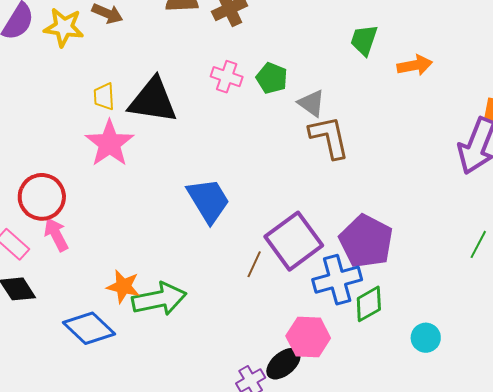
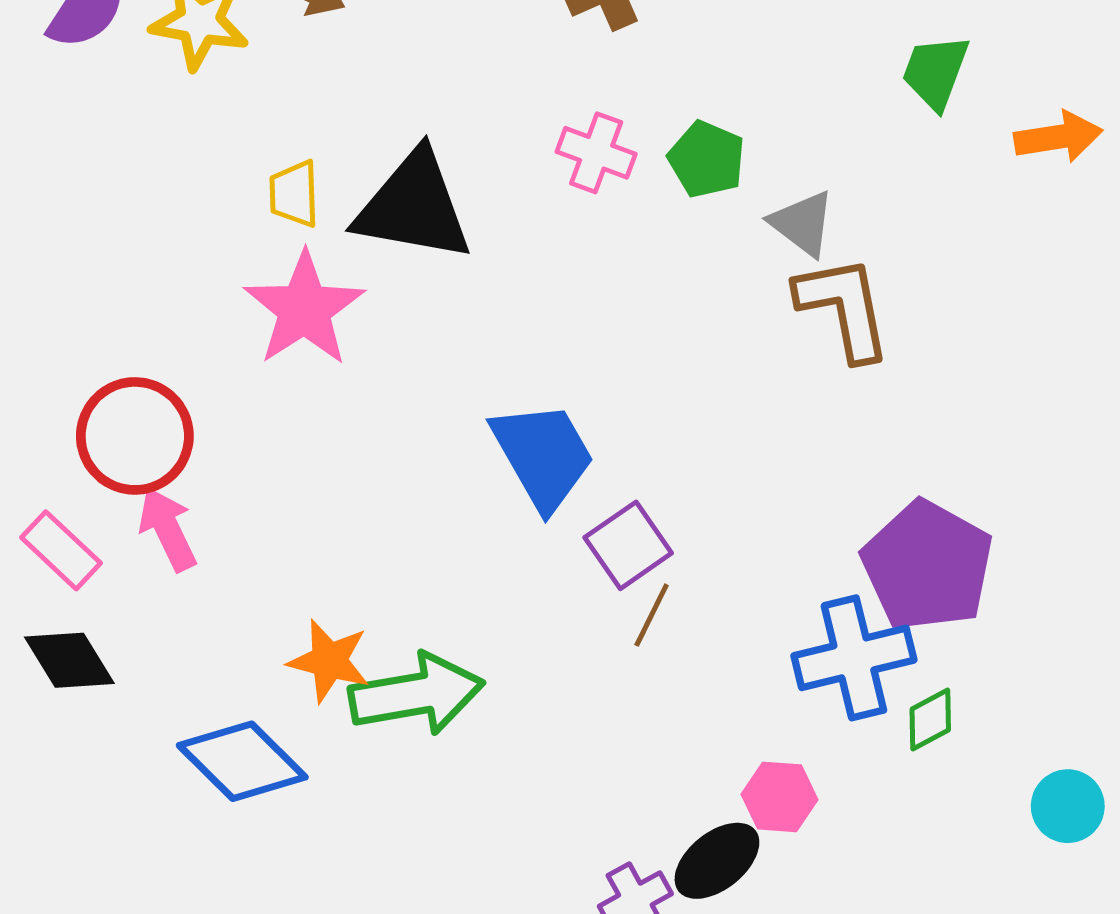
purple square: (294, 241) -> (628, 545), moved, size x0.6
green diamond: (369, 304) -> (930, 719), size x0.7
pink hexagon: (308, 337) -> (779, 797), size x0.7

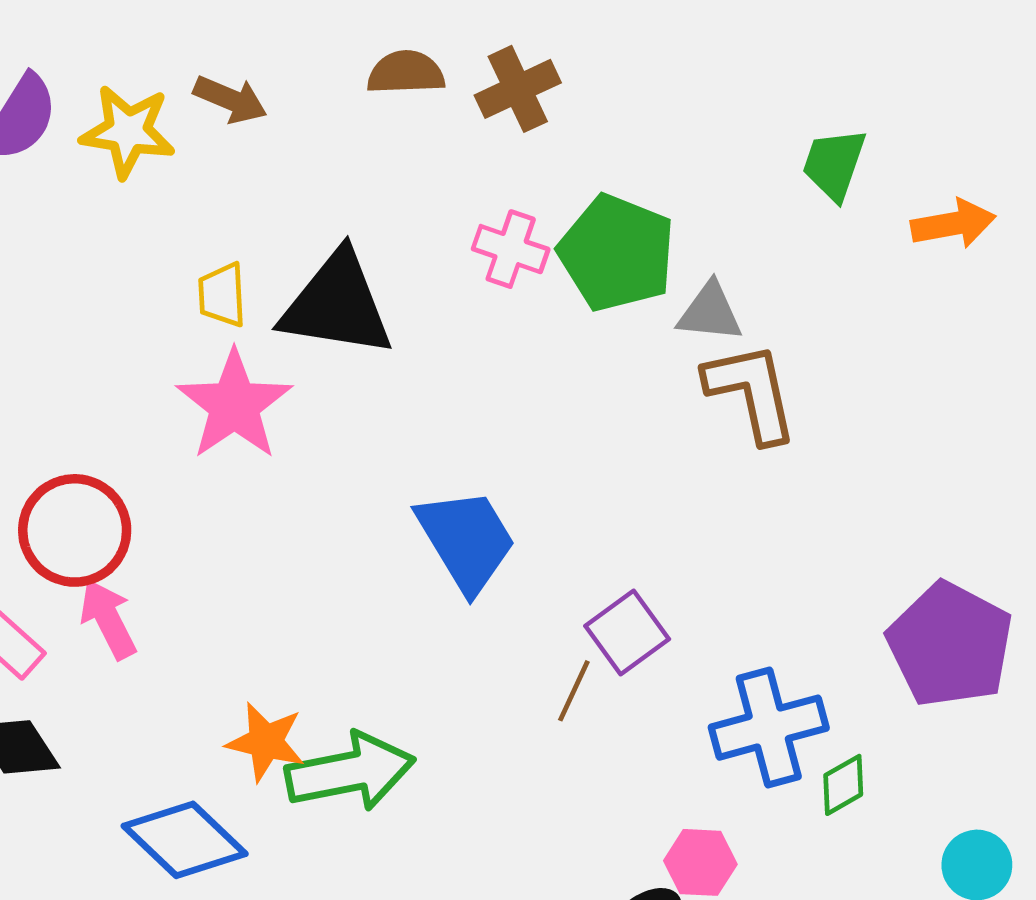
green pentagon: (707, 159) -> (617, 253), size x1.6
gray triangle: (802, 223) -> (710, 312), turned -30
purple square: (628, 545) -> (627, 633), moved
purple pentagon: (927, 566) -> (950, 645), moved

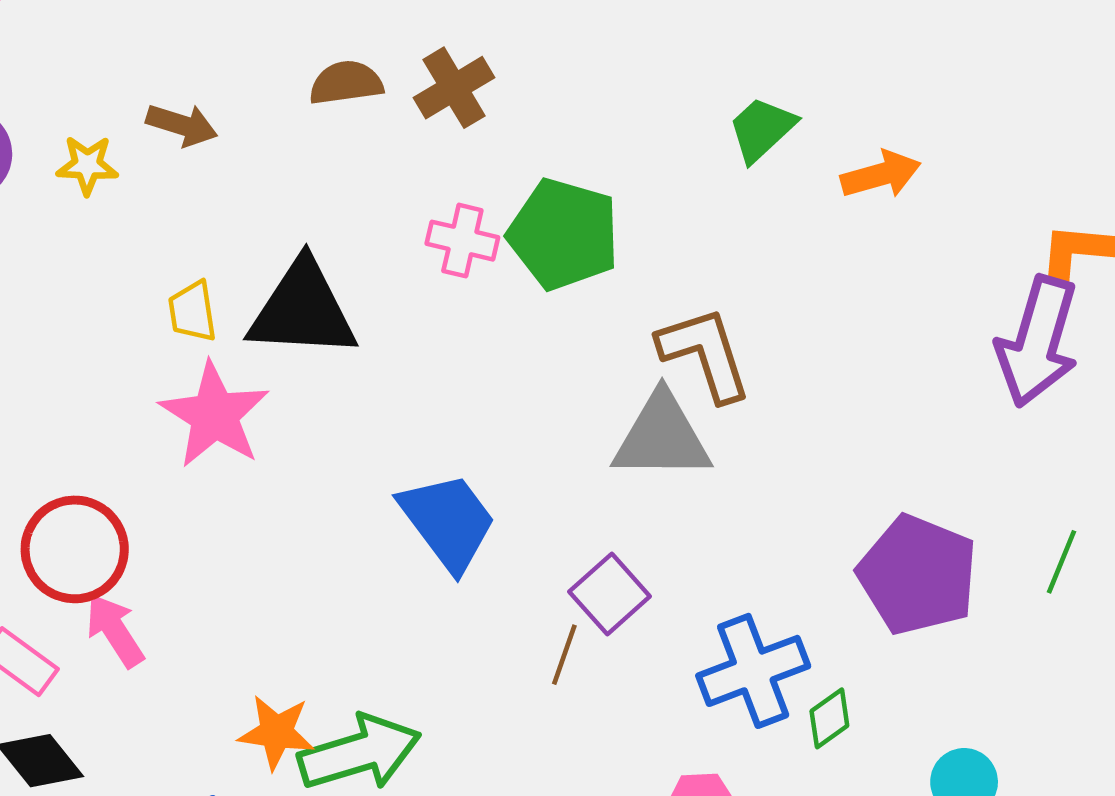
yellow star: (128, 131) -> (87, 165), size x0.7
green trapezoid: (834, 164) -> (762, 129), turned 34
gray triangle: (710, 312) -> (662, 437), moved, size x1.6

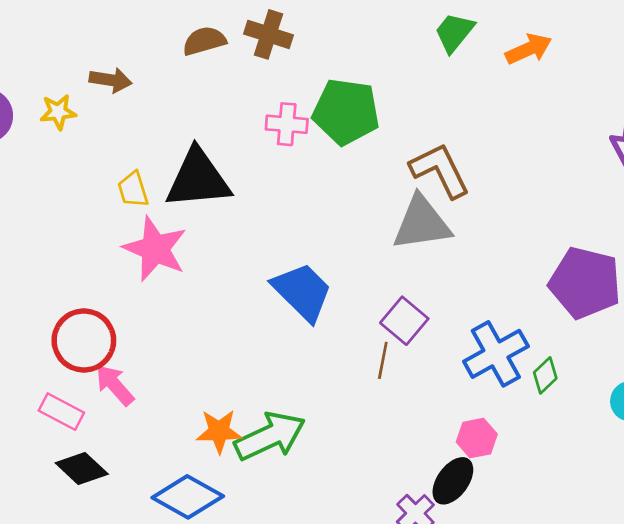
brown cross: (454, 88) -> (269, 34), turned -33

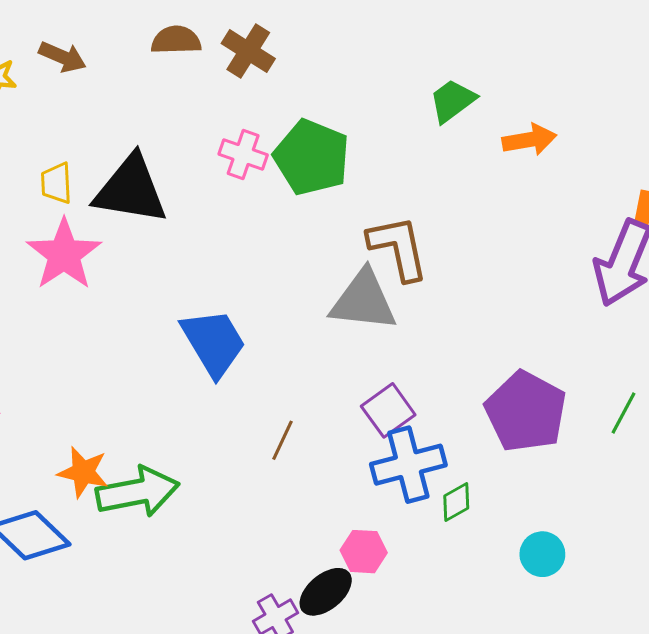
purple square: (404, 321) -> (388, 410), moved

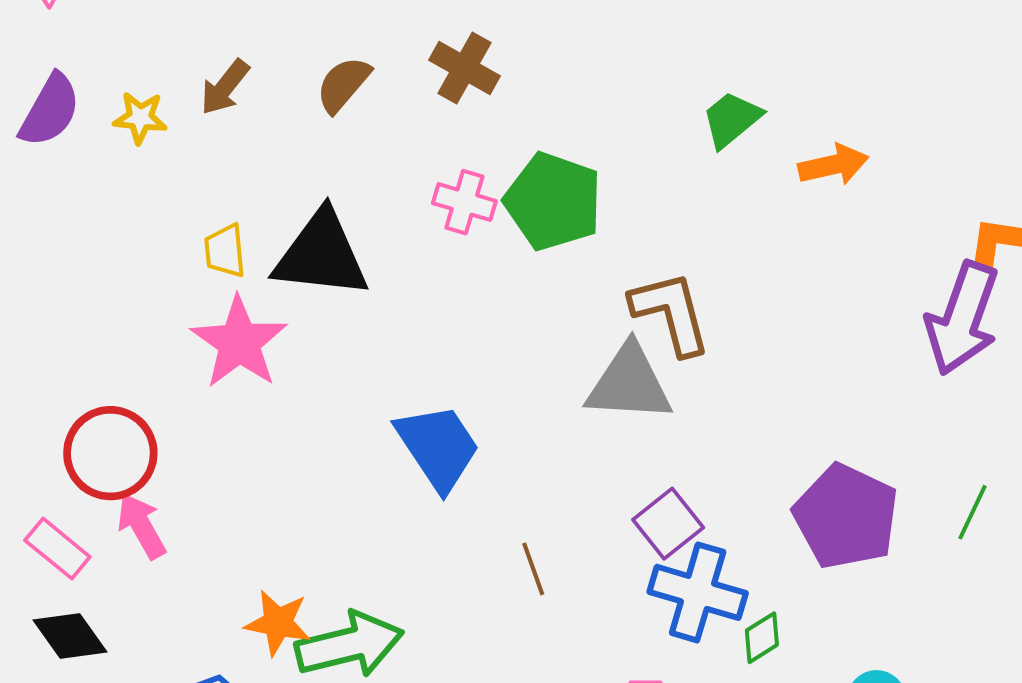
brown semicircle: (176, 40) -> (343, 84), moved, turned -45
brown arrow: (63, 57) -> (225, 87), turned 108
brown line: (282, 440) -> (533, 569), turned -42
blue cross: (408, 465) -> (698, 592), turned 34

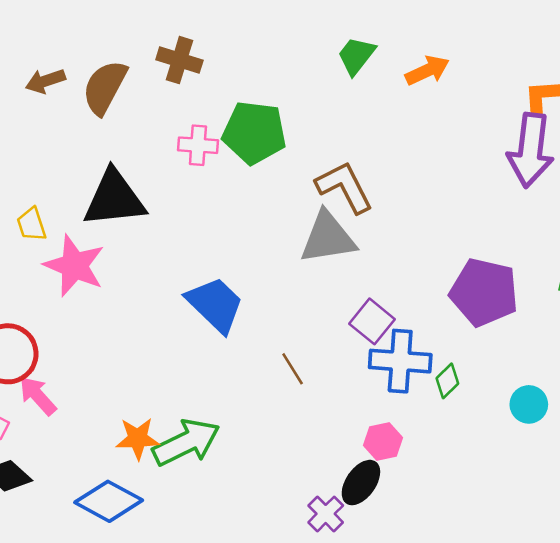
brown semicircle: (343, 84) -> (105, 87), size x1.4
brown arrow: (225, 87) -> (45, 81), moved, turned 45
yellow trapezoid: (225, 251) -> (32, 224), moved

